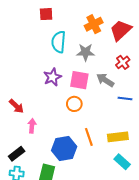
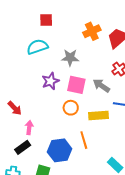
cyan semicircle: (59, 42) -> (37, 47), moved, turned 65
gray star: (85, 52) -> (70, 58), moved
yellow rectangle: (118, 137) -> (99, 115), moved
black rectangle: (17, 154) -> (23, 147), moved

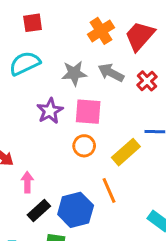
gray arrow: (101, 86) -> (111, 73), moved
yellow rectangle: (99, 115) -> (126, 152), turned -30
black rectangle: (23, 147) -> (39, 210), moved

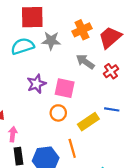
red square: (33, 23) -> (32, 17), size x1.6
gray star: (74, 73) -> (51, 41), moved
black rectangle: (39, 210) -> (18, 156), turned -63

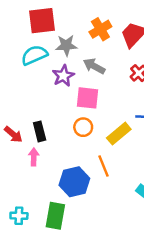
gray arrow: (85, 62) -> (94, 66), moved
purple star: (36, 84) -> (63, 76), moved
black rectangle: (18, 156) -> (40, 131), moved

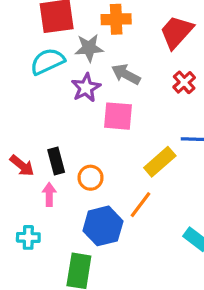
orange cross: (100, 29) -> (116, 19), moved, turned 30
orange circle: (83, 127) -> (91, 178), moved
orange line: (103, 166) -> (141, 205), turned 60
cyan cross: (19, 216) -> (28, 237), moved

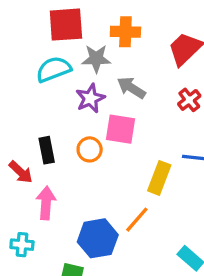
black rectangle: (56, 161) -> (47, 150), moved
yellow rectangle: (160, 162) -> (159, 178), turned -32
orange circle: (91, 178) -> (90, 149), moved
pink arrow: (49, 194) -> (46, 203), size x1.4

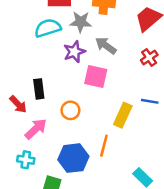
orange circle: (90, 149) -> (70, 110), moved
pink arrow: (46, 203) -> (36, 129), turned 40
orange line: (137, 220) -> (104, 146), turned -30
cyan cross: (22, 245) -> (26, 160), moved

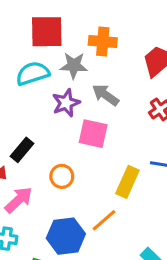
black rectangle: (39, 89) -> (22, 150), turned 48
orange line: (104, 146) -> (104, 220), turned 35

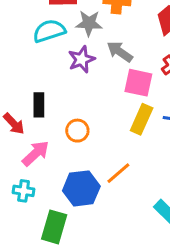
pink square: (93, 134) -> (138, 83), moved
black rectangle: (22, 150) -> (39, 105), turned -40
yellow rectangle: (127, 182) -> (142, 119), moved

